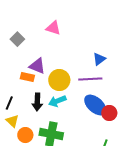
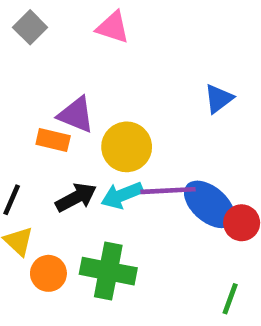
gray square: (17, 39) -> (30, 27), moved
purple line: (90, 79) -> (168, 191), moved
black arrow: (37, 102) -> (76, 197), turned -120

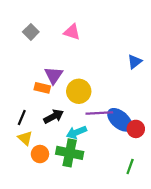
blue triangle: (219, 99) -> (135, 62), moved
purple triangle: (76, 115) -> (54, 75), turned 42
cyan arrow: (122, 195) -> (76, 132), moved

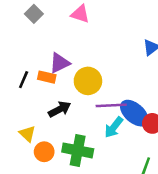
purple triangle: (54, 75) -> (60, 63), turned 30
black line: (22, 118) -> (24, 80), moved
cyan arrow: (76, 132) -> (114, 127), moved, turned -30

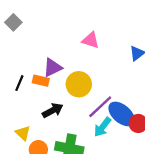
gray square: (34, 14) -> (13, 22), moved
pink triangle: (80, 14) -> (91, 40), moved
purple line: (111, 105) -> (100, 107), turned -40

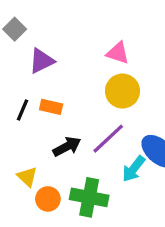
purple triangle: (53, 68) -> (42, 61), moved
yellow circle: (79, 84) -> (122, 91), moved
purple line: (100, 107) -> (108, 139), moved

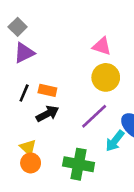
purple triangle: (42, 61) -> (24, 53), moved
black arrow: (67, 147) -> (47, 114), moved
orange circle: (48, 199) -> (31, 163), moved

